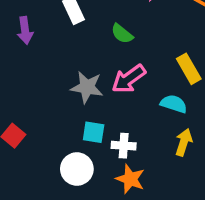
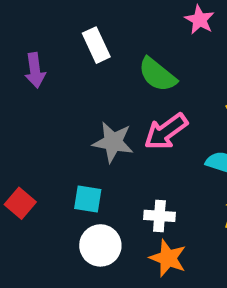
green semicircle: (122, 34) -> (157, 75), size x1.4
cyan square: (94, 132) -> (88, 199), moved

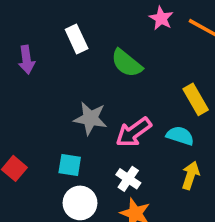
pink arrow: (166, 132) -> (134, 132), moved
white cross: (159, 216) -> (128, 179), turned 30

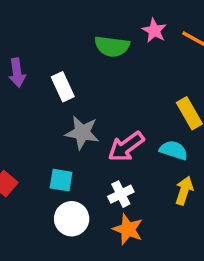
white rectangle: (77, 39) -> (63, 87), moved
green semicircle: (127, 63) -> (112, 46), moved, turned -32
white cross: (128, 179) -> (121, 194), turned 30

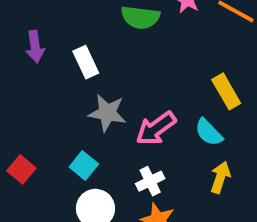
cyan semicircle: (174, 150) -> (209, 132), turned -152
cyan square: (61, 180) -> (84, 166), turned 30

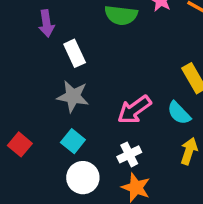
purple arrow: (35, 47) -> (46, 23), moved
gray star: (107, 113) -> (73, 96), moved

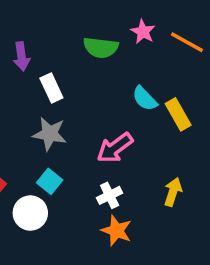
cyan semicircle: (179, 113) -> (145, 99), moved
white circle: (83, 178) -> (30, 213), moved

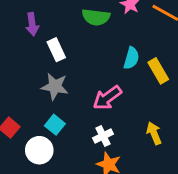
cyan semicircle: (145, 99) -> (131, 58), turned -120
yellow arrow: (173, 192) -> (154, 133), turned -40

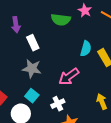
white cross: (103, 136) -> (58, 104), moved

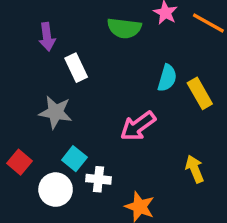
gray star: (32, 69) -> (56, 112), moved
white cross: (58, 104) -> (98, 179), moved, turned 32

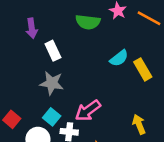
cyan semicircle: (167, 78) -> (119, 58), turned 36
gray star: (56, 112) -> (52, 83), moved
pink arrow: (138, 126) -> (88, 111), moved

